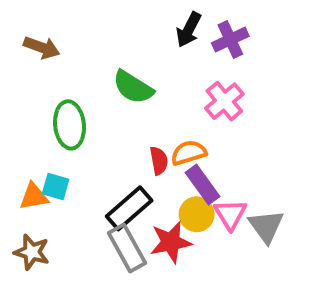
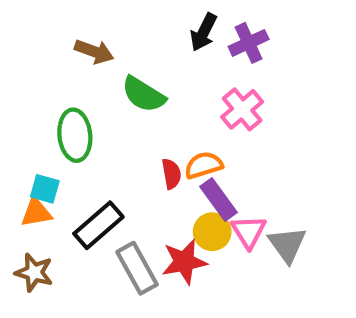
brown arrow: (42, 47) -> (94, 51), moved
cyan square: (56, 186) -> (45, 189), moved
black rectangle: (129, 208) -> (98, 225), moved

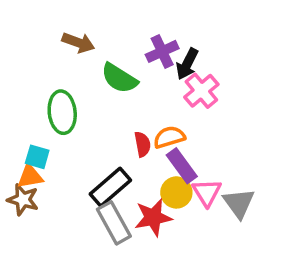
black arrow: (204, 32) -> (187, 64), moved
purple cross: (249, 43) -> (162, 51), moved
black rectangle: (98, 225) -> (110, 187), moved
brown star: (34, 272) -> (23, 200), moved

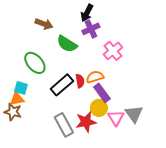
black arrow: (187, 64) -> (87, 13), moved
green ellipse: (62, 112) -> (35, 63), turned -35
black rectangle: (110, 187) -> (62, 85), moved
pink triangle: (207, 192) -> (116, 118), moved

